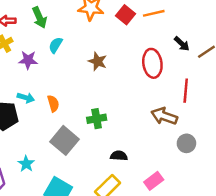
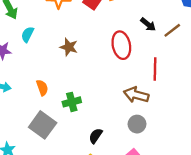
orange semicircle: (53, 104) -> (42, 88), moved
gray circle: (186, 143) -> (137, 124), moved
black semicircle: (119, 156) -> (96, 136), turned -56

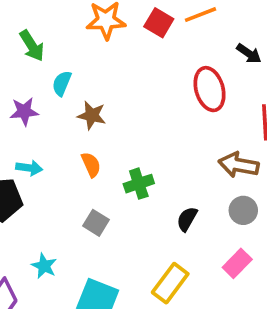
brown star: (69, 47) -> (92, 115), moved
gray square: (43, 125) -> (96, 223), size x0.6
black semicircle: (96, 136) -> (187, 219), moved

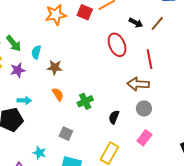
green arrow: (32, 46) -> (14, 43), moved
gray square: (96, 223) -> (66, 134), moved

